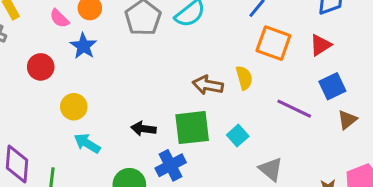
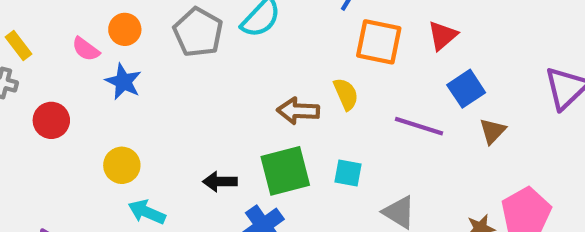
red circle: (41, 67) -> (51, 120), moved
cyan square: (238, 136) -> (348, 173), turned -30

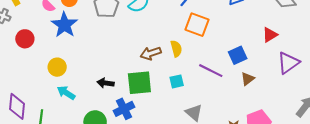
red triangle: (442, 36) -> (270, 35), moved
blue star: (123, 82) -> (64, 25), size x1.4
brown arrow: (298, 111) -> (151, 53), turned -30
cyan square: (348, 173) -> (177, 81), moved, turned -32

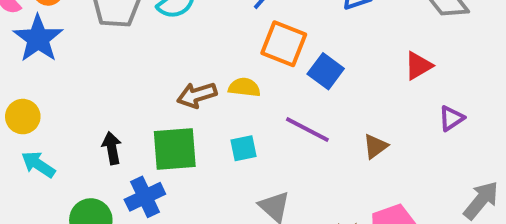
yellow semicircle: (176, 49) -> (244, 87), turned -70
blue square: (238, 55) -> (326, 71), moved, turned -30
purple triangle: (288, 63) -> (451, 118), size x0.6
black arrow: (106, 83) -> (112, 148), turned 70

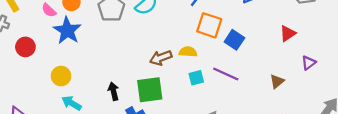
brown triangle: (375, 146) -> (277, 81), moved
cyan square: (244, 148) -> (196, 78), moved

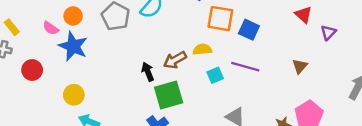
red triangle: (288, 33) -> (304, 15), turned -36
purple triangle: (309, 63) -> (328, 32), moved
black arrow: (113, 91) -> (148, 72), moved

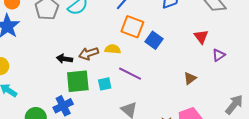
purple line: (245, 67) -> (130, 74), moved
black arrow: (148, 72) -> (64, 59), turned -70
cyan square: (215, 75) -> (105, 84), moved

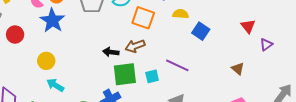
orange square: (132, 27) -> (143, 18), moved
yellow semicircle: (113, 49) -> (181, 14), moved
brown triangle: (190, 78) -> (238, 69), turned -40

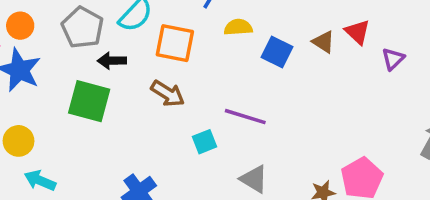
brown arrow: (135, 46) -> (168, 94), turned -120
black arrow: (111, 52) -> (112, 61), moved
brown triangle: (238, 69) -> (323, 42), moved
green square: (125, 74) -> (89, 101), moved, turned 30

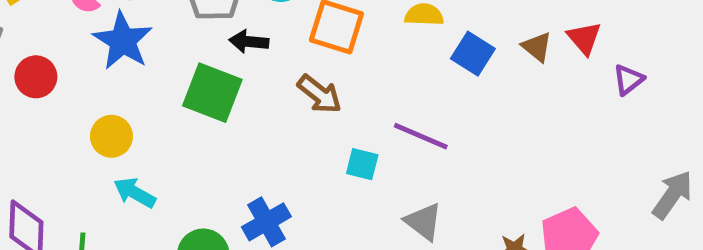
cyan square: (204, 142) -> (362, 164), turned 30

